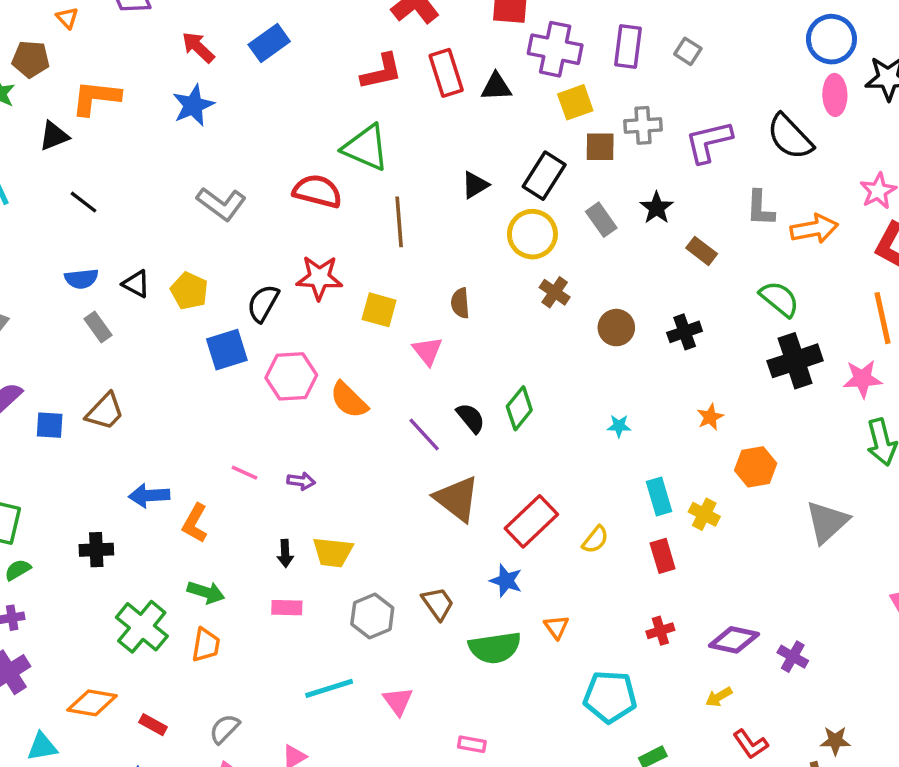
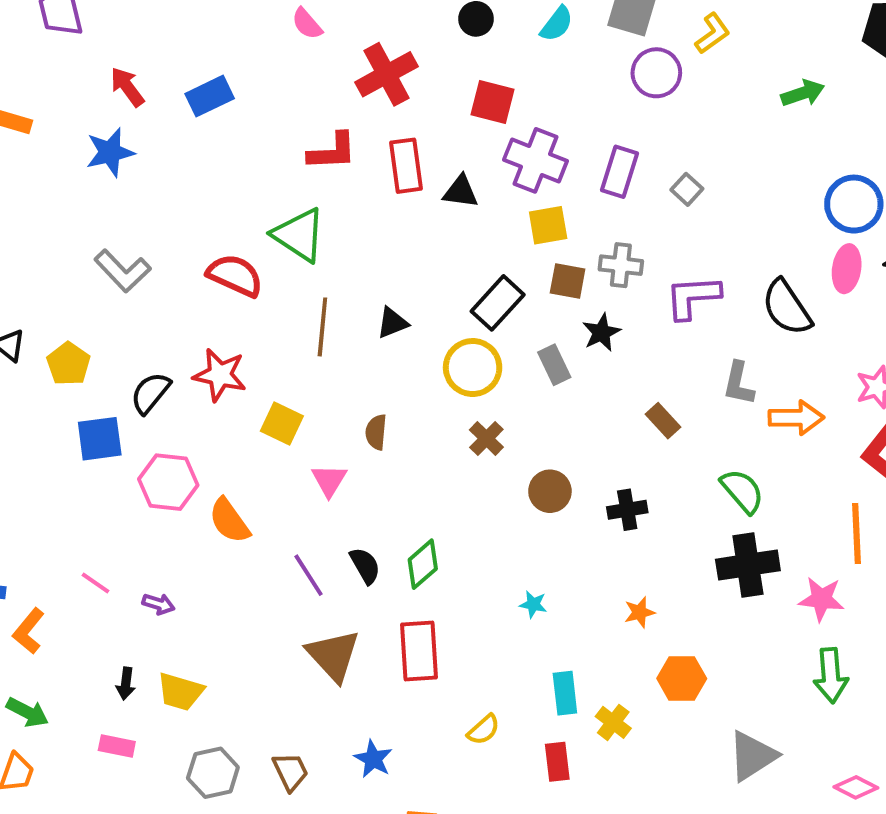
black triangle: (475, 185) -> (392, 323), moved
black star: (657, 208) -> (601, 332), moved
red rectangle: (531, 521) -> (419, 651), moved, turned -60

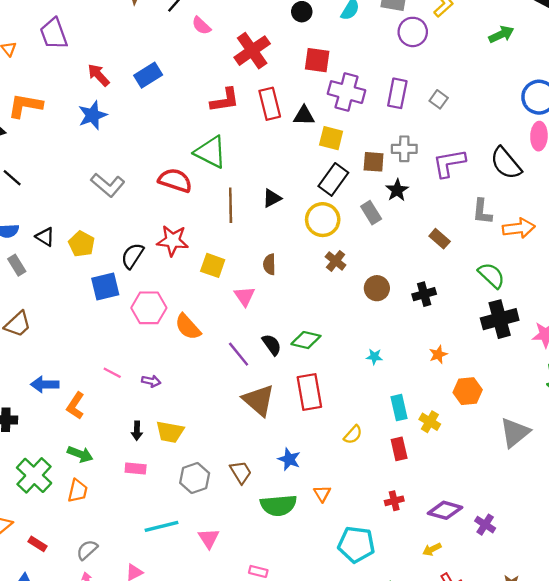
yellow square: (548, 225) -> (331, 138), moved, turned 30
green diamond: (423, 564) -> (306, 340), turned 60

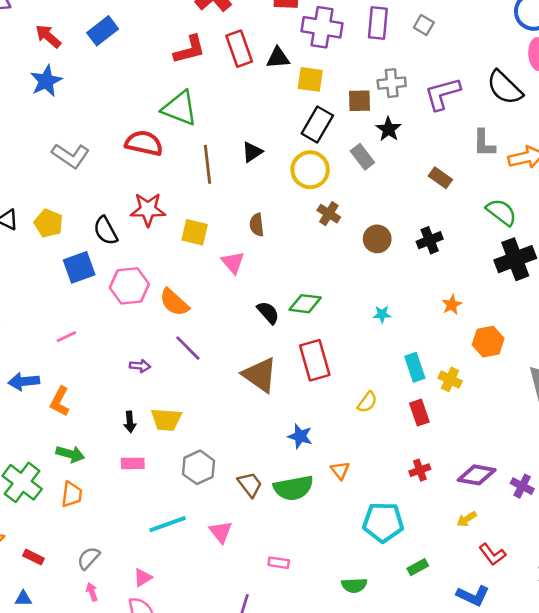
black semicircle: (132, 256) -> (106, 231), turned -56
purple line: (239, 354) -> (188, 348), moved
pink line: (112, 373) -> (66, 337), moved, turned -48
brown trapezoid: (241, 472) -> (250, 484), moved

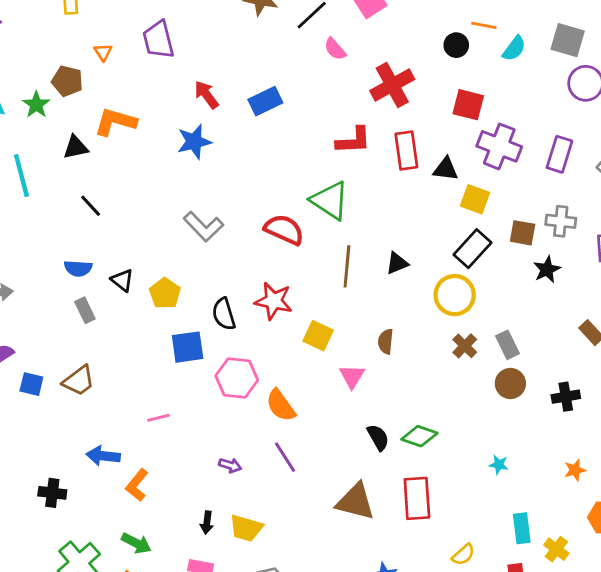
gray rectangle: (362, 157) -> (508, 345), moved
brown triangle: (260, 375) -> (355, 502), turned -33

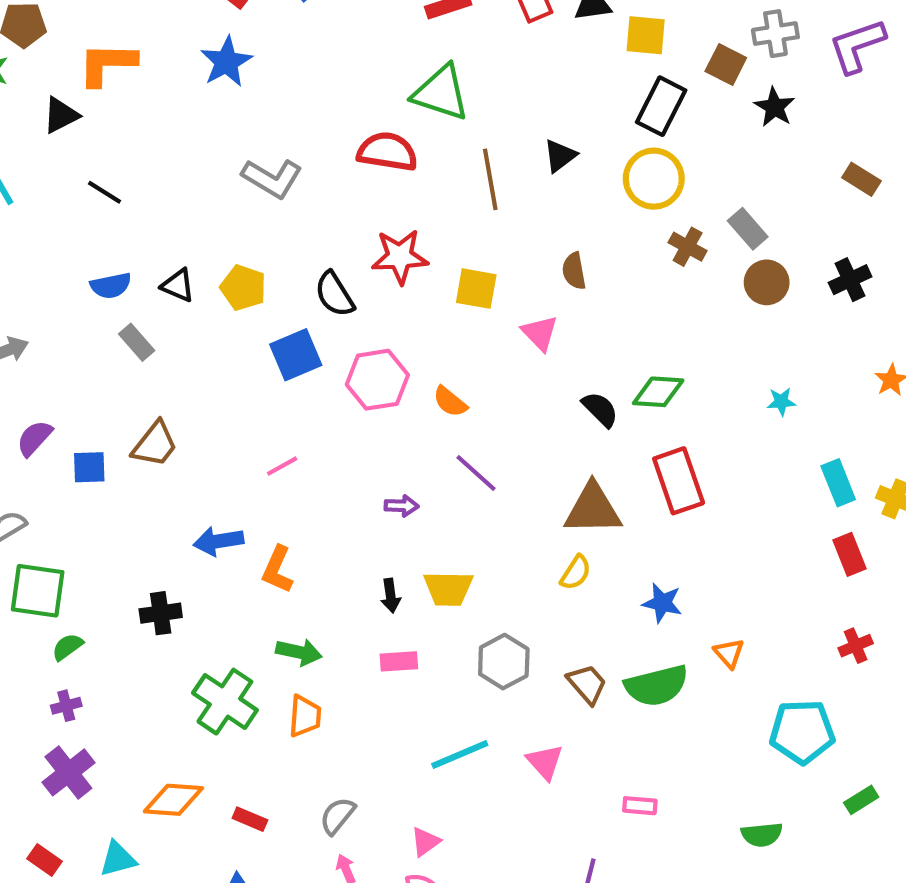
brown square: (523, 233) -> (726, 64), turned 32
orange semicircle: (281, 405) -> (450, 402), size x0.7
yellow semicircle: (463, 555) -> (576, 573), moved

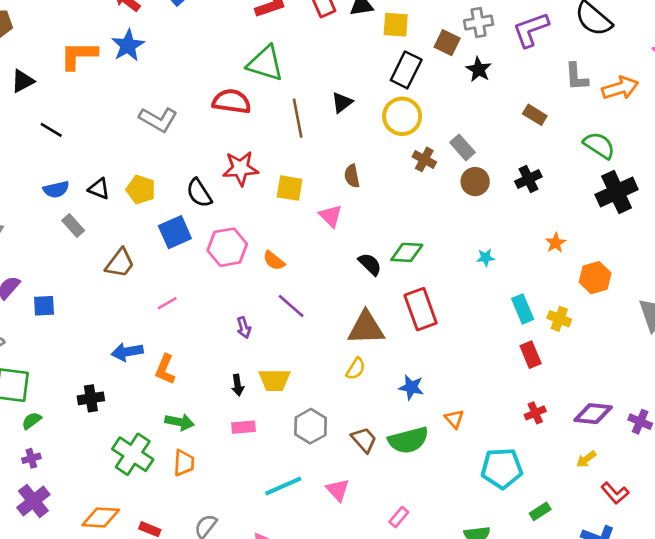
orange L-shape: (107, 64) -> (79, 55), moved
brown trapezoid: (155, 444) -> (120, 263), moved
purple arrow: (402, 506) -> (244, 328), turned 72
pink rectangle: (640, 806) -> (399, 517), turned -54

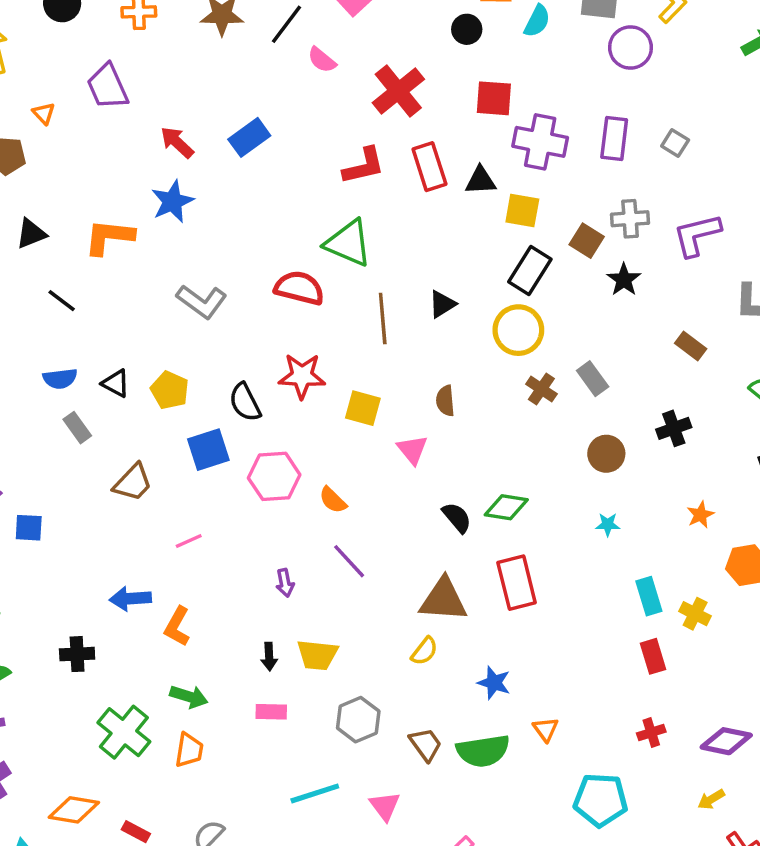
orange L-shape: (79, 55) -> (109, 237), moved
brown circle: (475, 182) -> (606, 454), moved

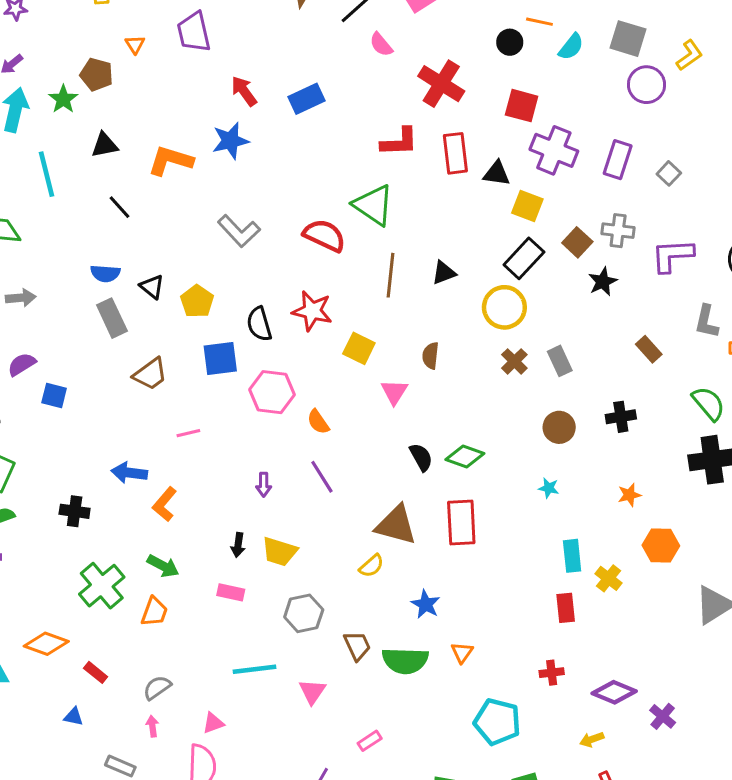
red cross: (398, 91) -> (441, 84), turned -30
gray rectangle: (77, 428) -> (112, 318), size x1.4

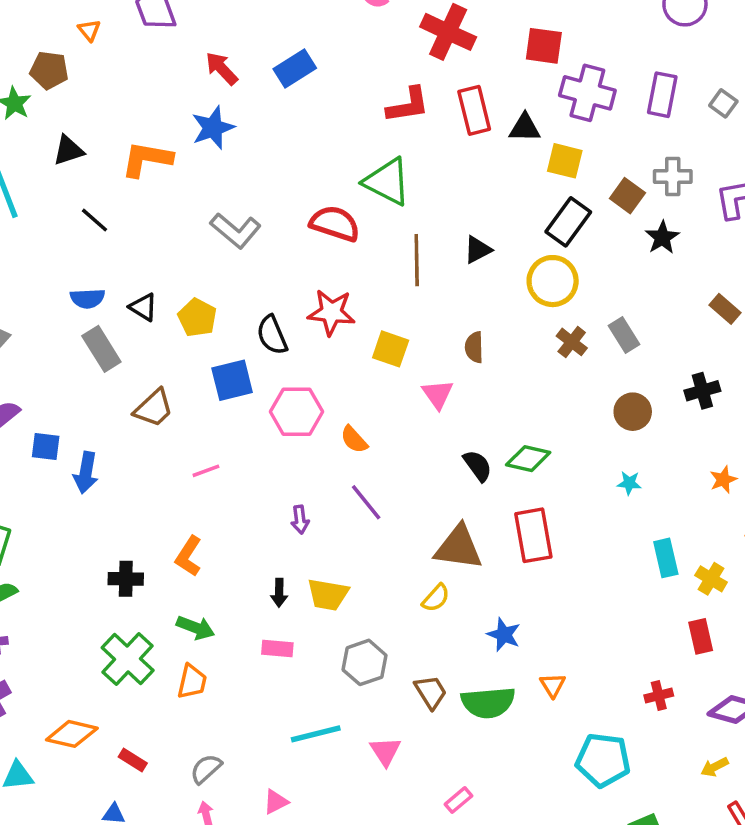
blue arrow: (129, 473) -> (86, 473), moved, turned -80
black cross: (75, 511) -> (126, 579), moved
red rectangle: (566, 608) -> (701, 636), moved

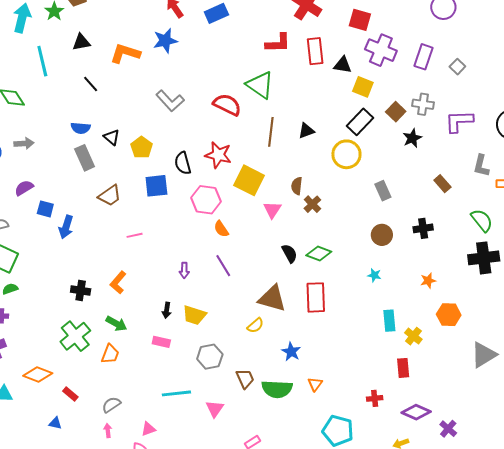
brown cross: (572, 342) -> (312, 204), moved
yellow square: (391, 349) -> (249, 180), size x1.4
pink hexagon: (297, 412) -> (206, 200), moved

